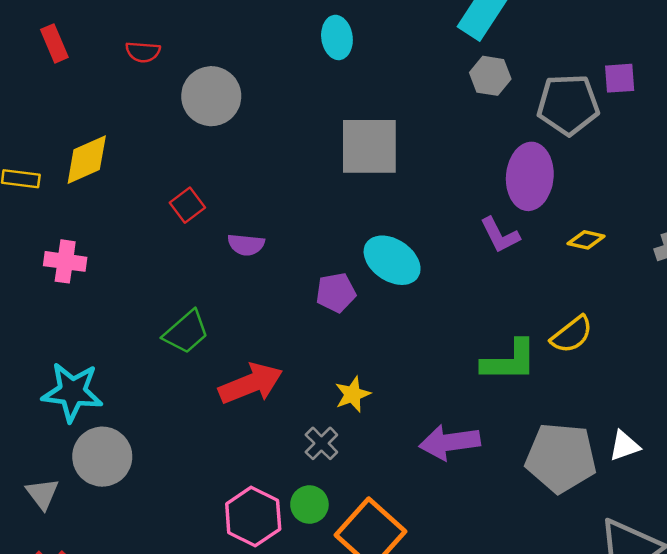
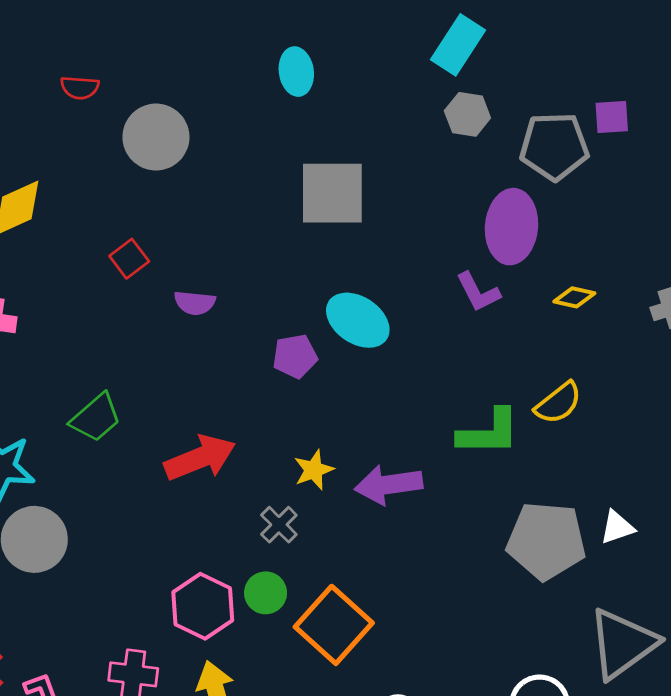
green trapezoid: (186, 332) -> (96, 418), moved
purple arrow: (450, 442) -> (389, 485), moved

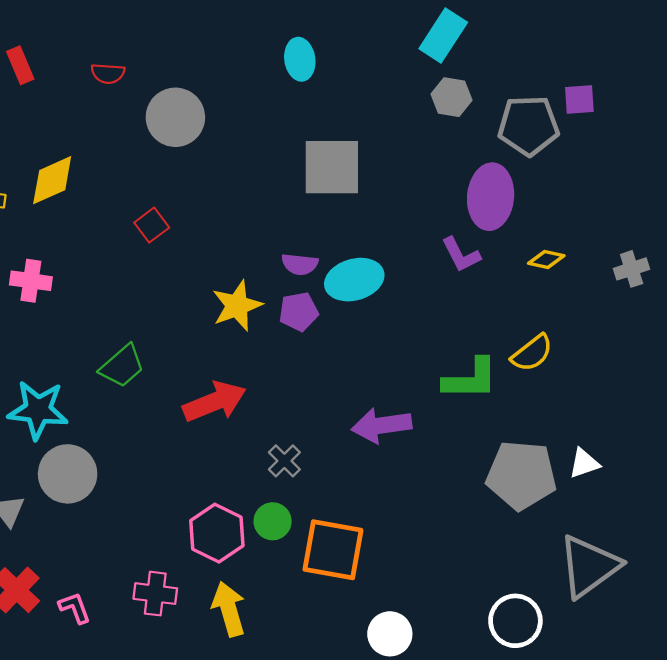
purple semicircle: (195, 303) -> (300, 264), moved
cyan ellipse: (358, 320) -> (354, 280), turned -50
yellow star: (314, 470) -> (237, 306), moved, size x1.4
orange square: (334, 625) -> (333, 550), turned -32

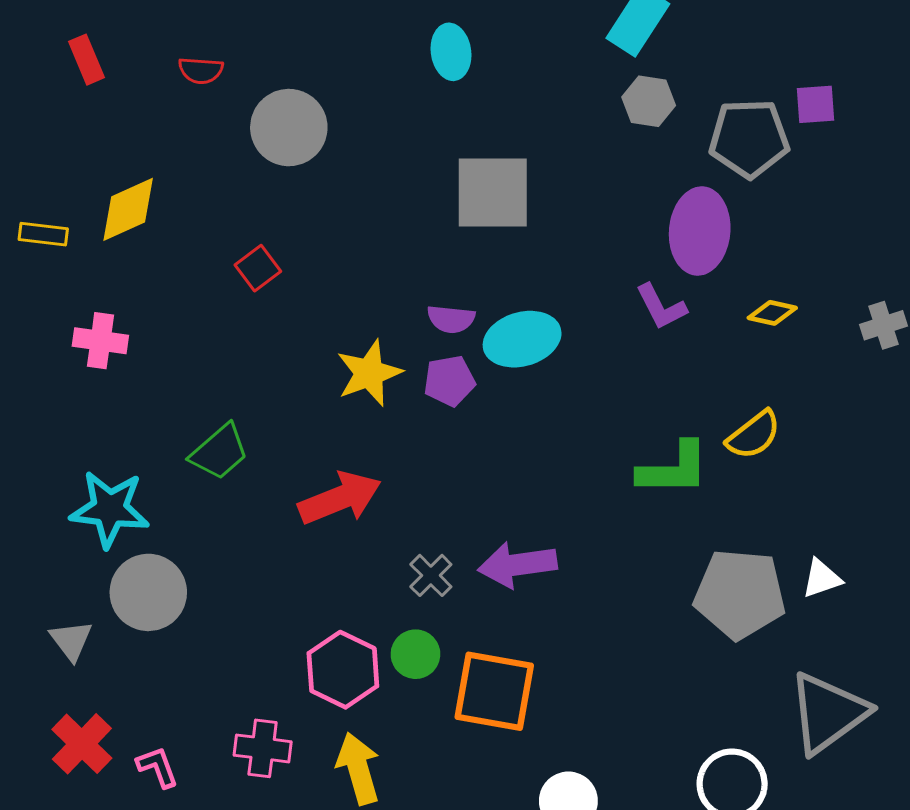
purple arrow: (382, 425) -> (517, 565), moved

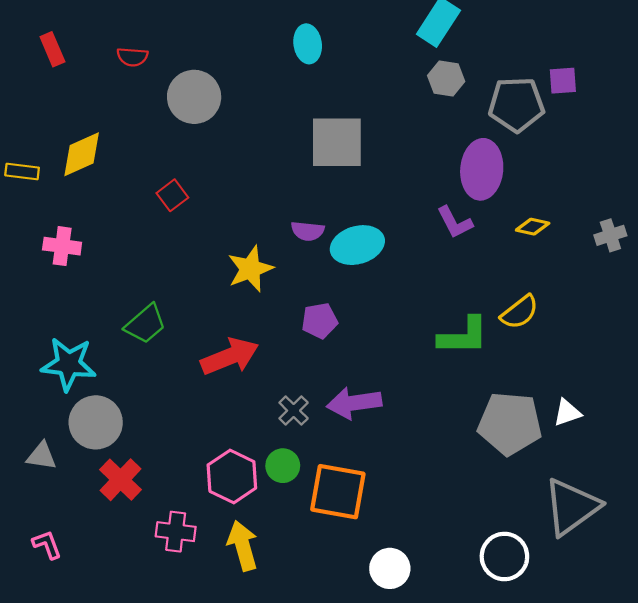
purple pentagon: (449, 381) -> (320, 321), moved
gray triangle: (71, 640) -> (42, 456), turned -44
red cross: (82, 744) -> (121, 480), moved
pink L-shape: (158, 767) -> (47, 545), moved

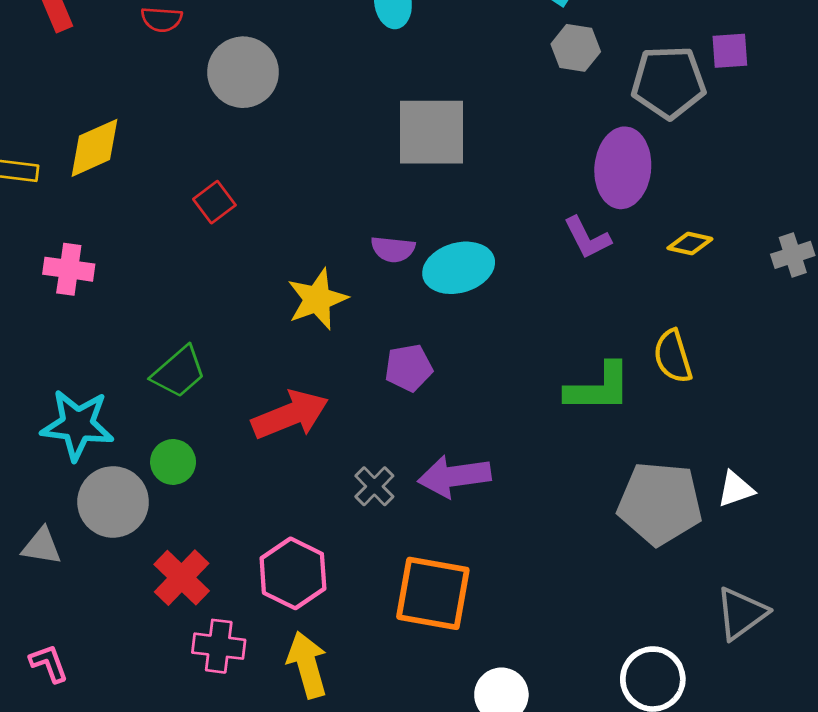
yellow semicircle: (520, 312) -> (673, 356), turned 111
green circle: (283, 466) -> (173, 462), moved
red cross: (121, 480) -> (182, 578), moved
gray triangle: (572, 507) -> (741, 613), size x0.7

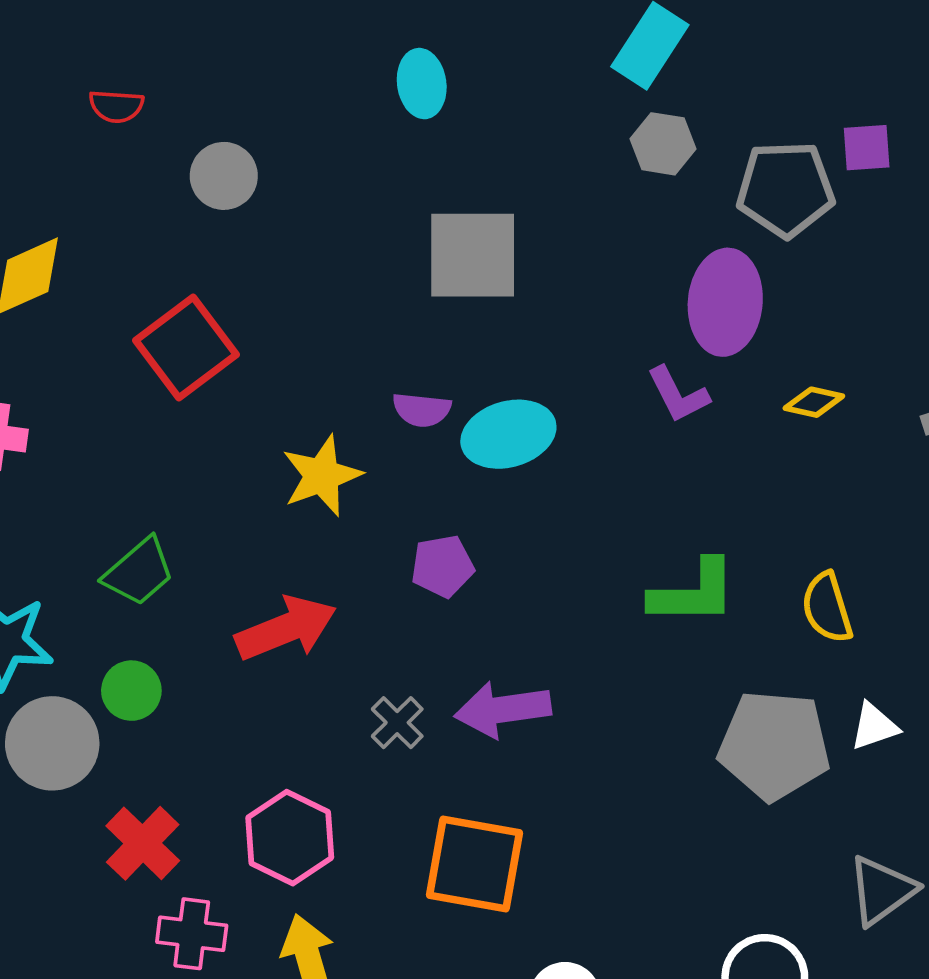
gray circle: (243, 72) -> (224, 176), size x0.7
red square: (214, 202) -> (186, 347), size x1.8
yellow semicircle: (673, 356) -> (827, 608), moved

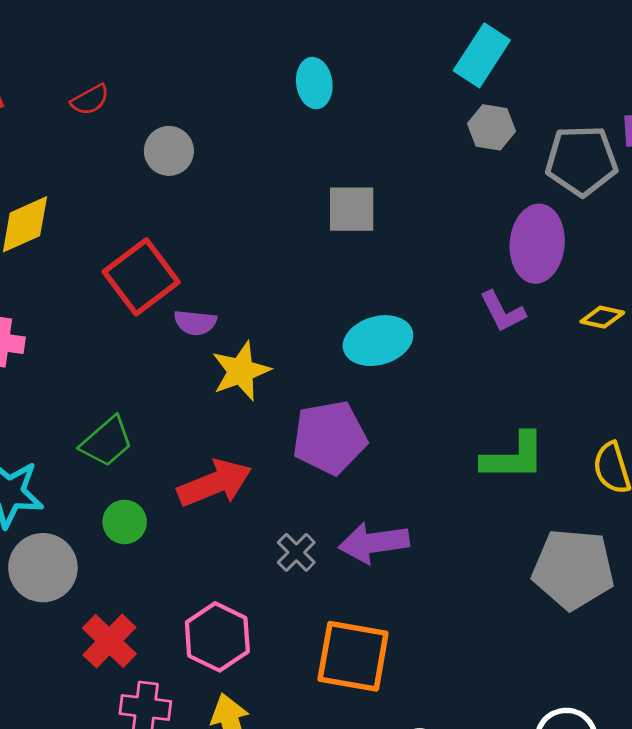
red semicircle: (116, 106) -> (90, 100), turned -33
gray square: (473, 255) -> (352, 209), size x0.7
purple semicircle: (422, 410) -> (195, 323), moved
purple pentagon: (442, 566) -> (330, 438), size x1.6
green circle: (131, 691) -> (125, 522), moved

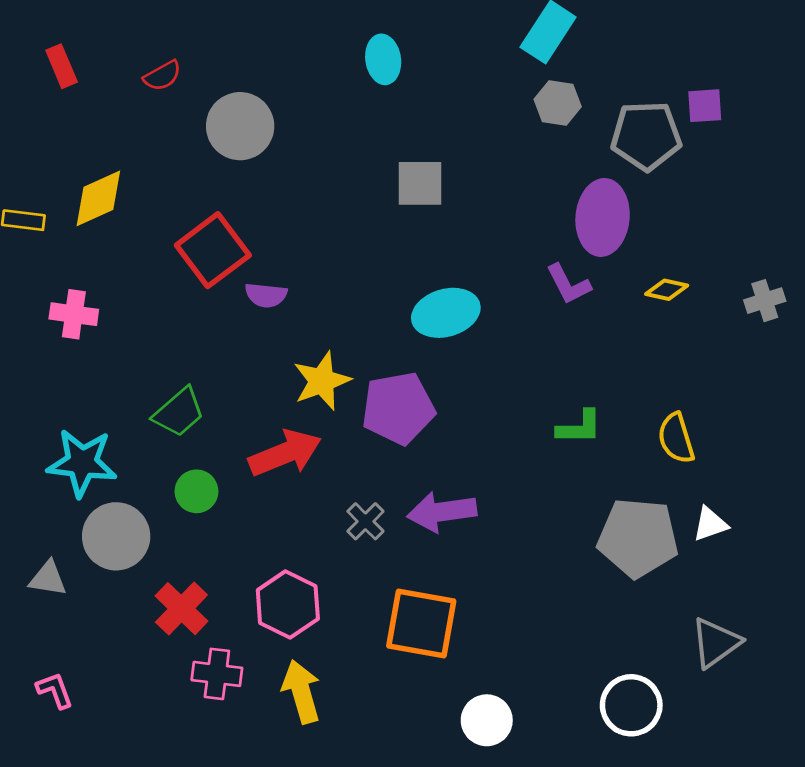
gray circle: (169, 151) -> (240, 126), size x1.4
yellow star: (241, 371) -> (322, 381), moved
green L-shape: (514, 457) -> (579, 427), size x0.7

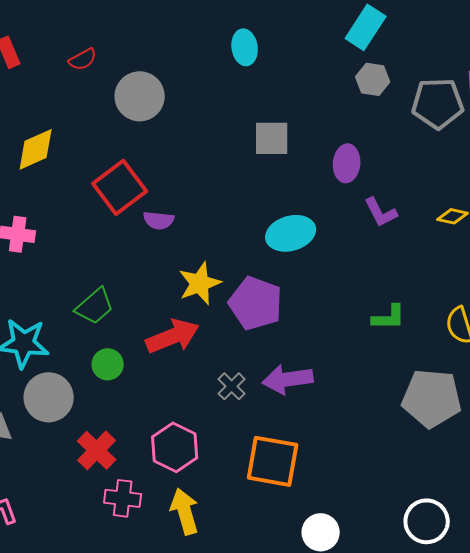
purple ellipse: (603, 217) -> (347, 163), moved, size x0.7
purple pentagon: (398, 408) -> (256, 303), turned 30

